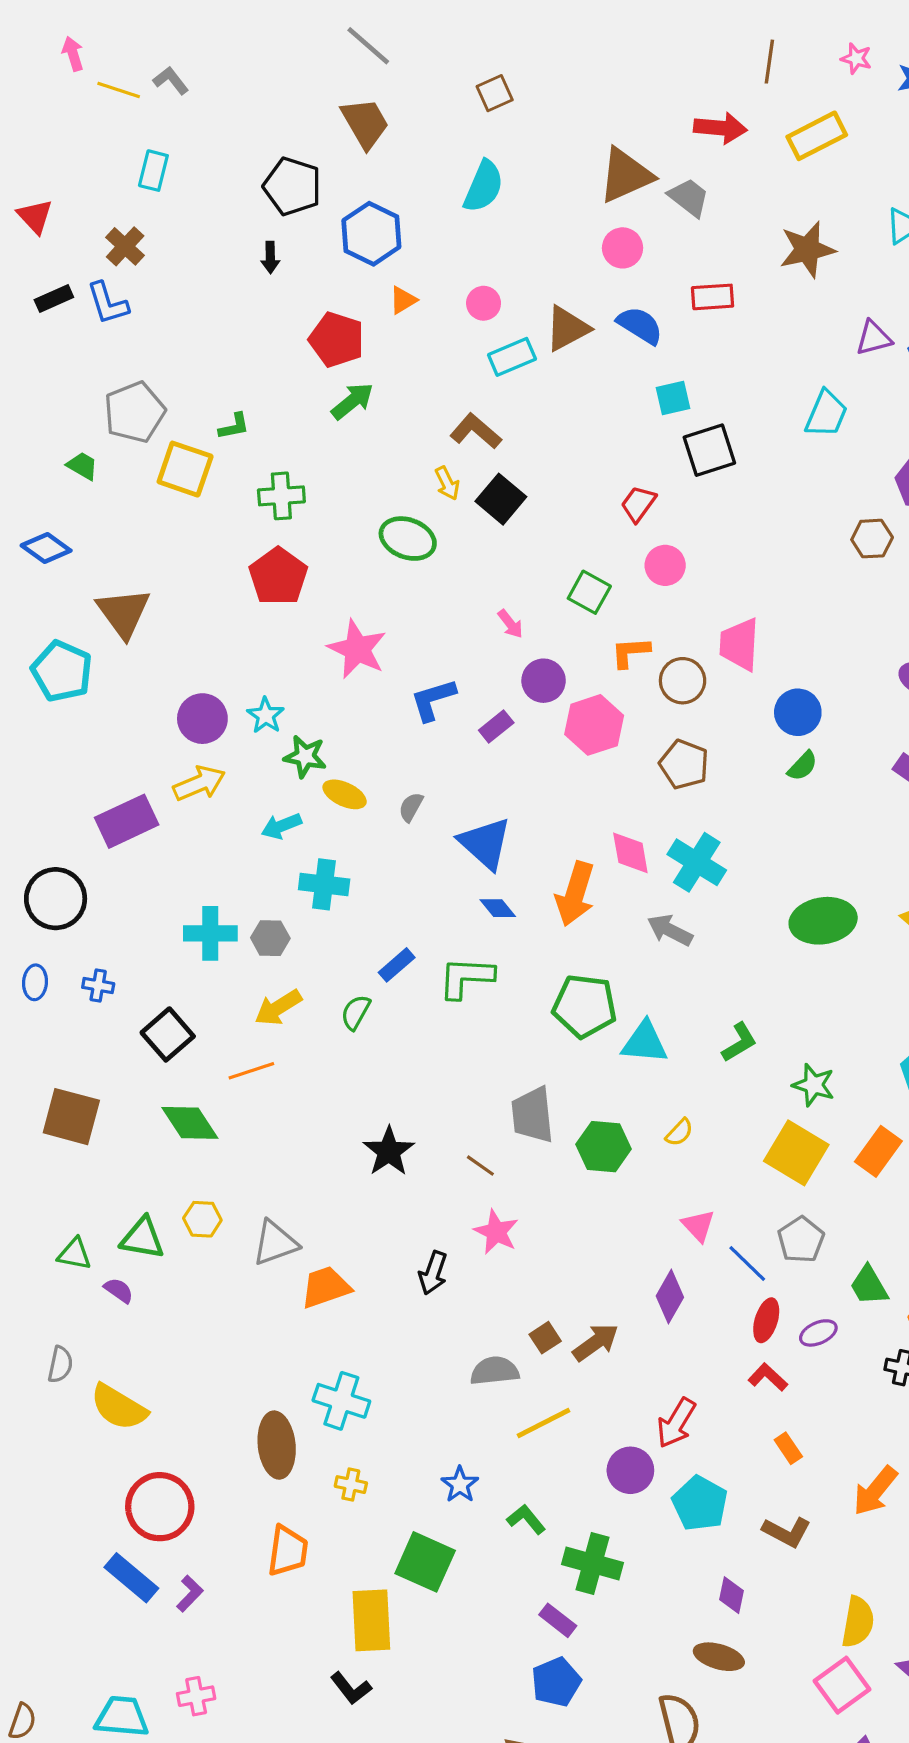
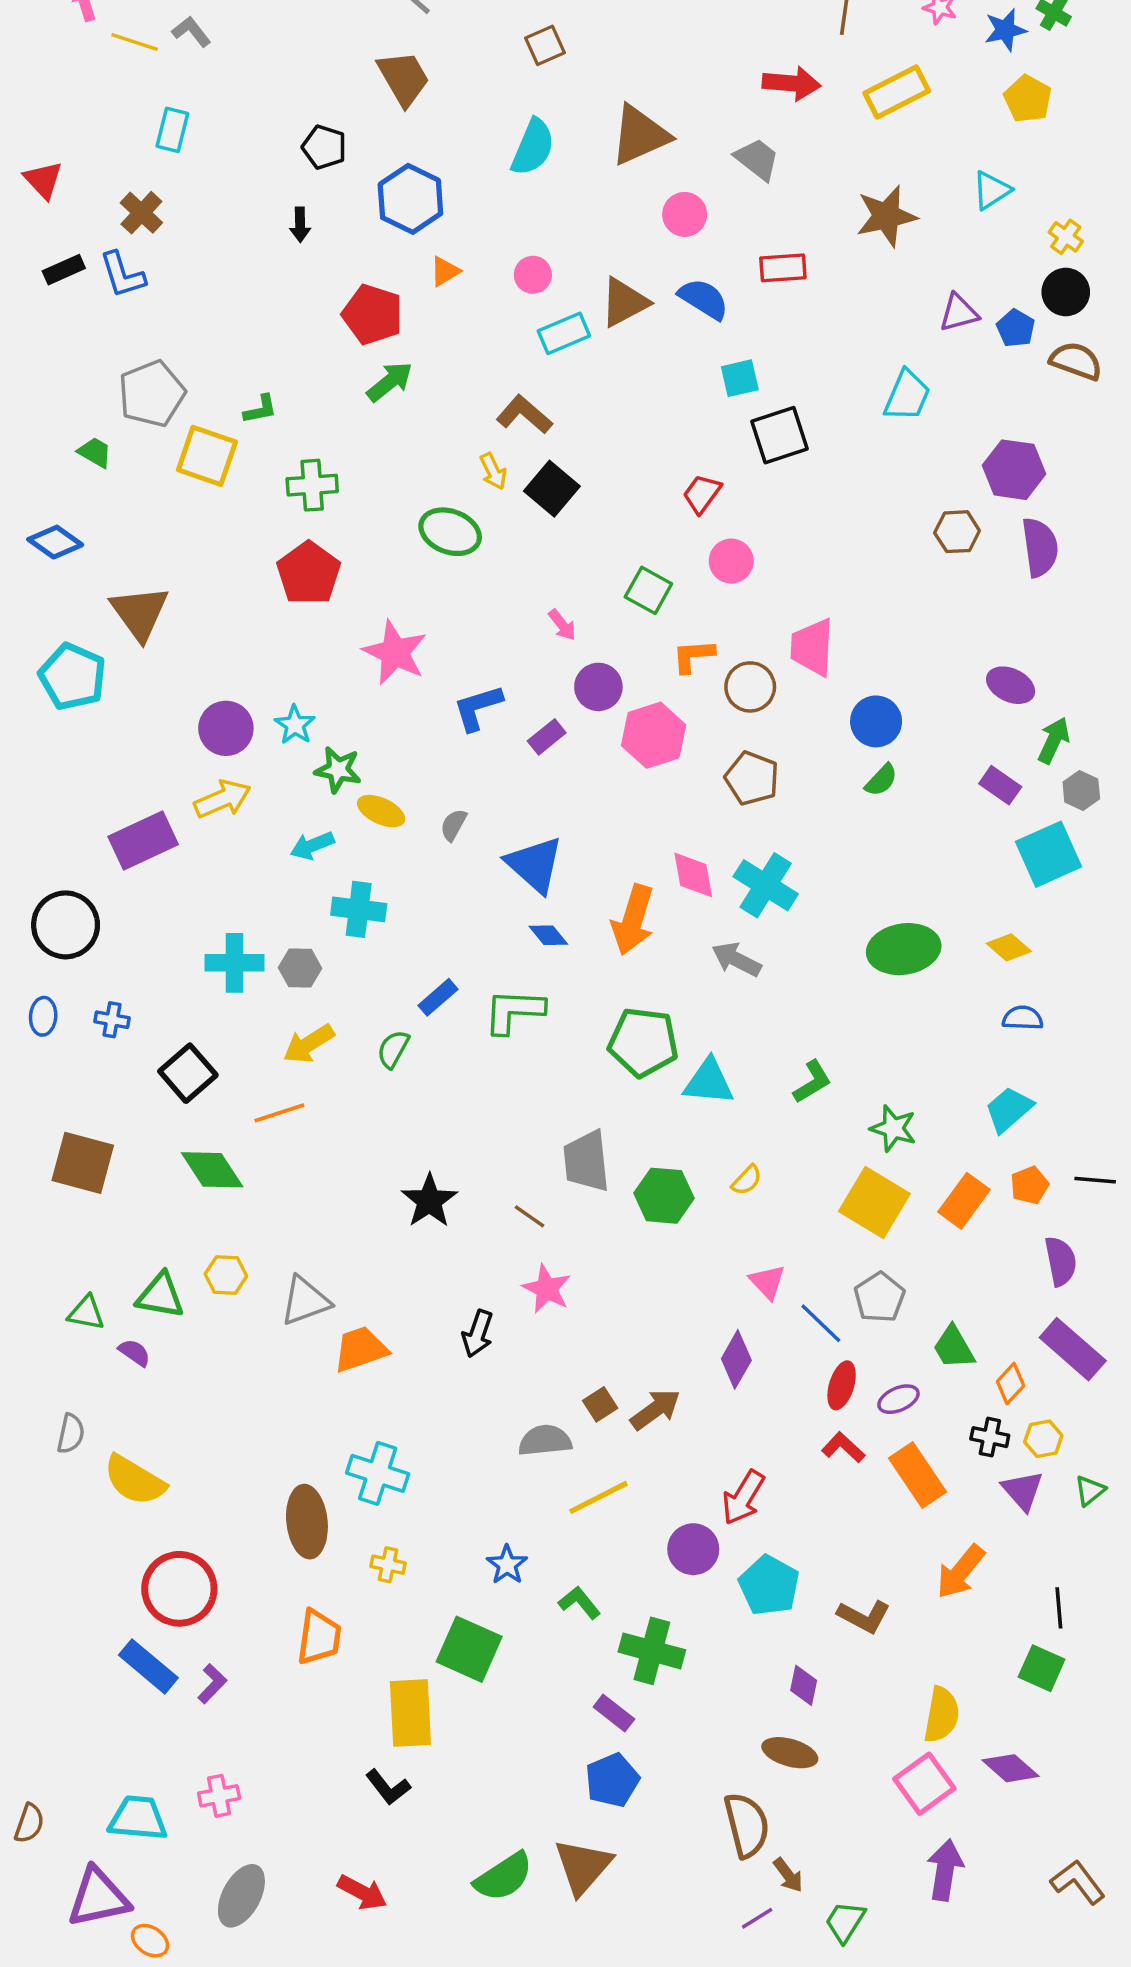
brown triangle: (626, 175) -> (640, 135), moved
black pentagon: (292, 186) -> (324, 147), size x0.7
orange rectangle: (788, 1448) -> (917, 1475), moved, size x1.8

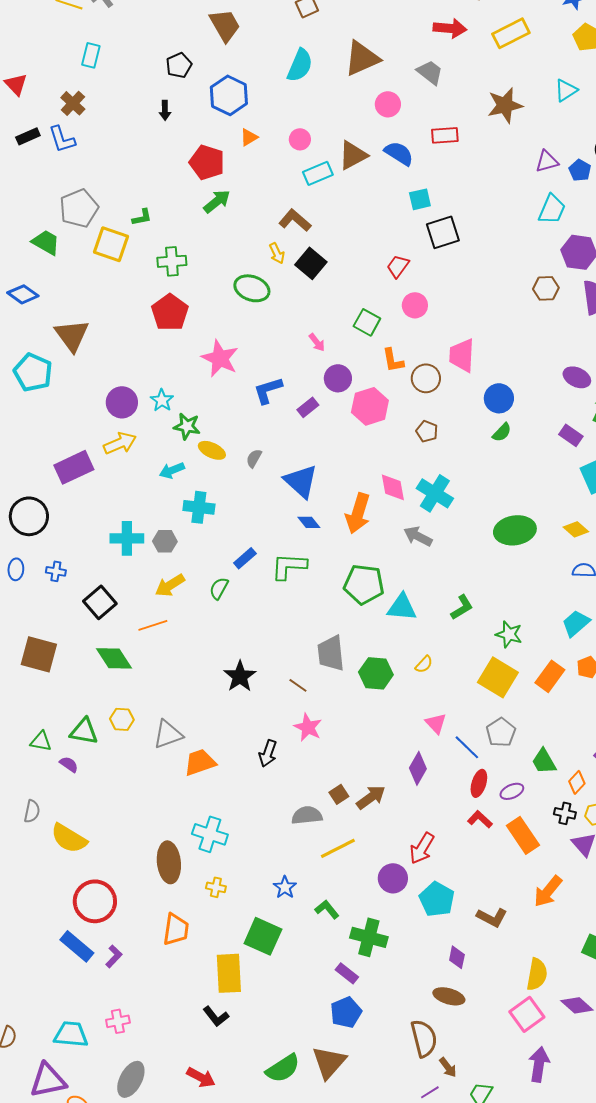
black pentagon: (324, 147) -> (179, 65), turned 30
cyan trapezoid: (907, 395) -> (552, 209), moved
green trapezoid: (95, 452) -> (46, 242), size x1.4
orange L-shape: (693, 656) -> (393, 360), turned -96
brown pentagon: (752, 778) -> (427, 431), size x0.7

